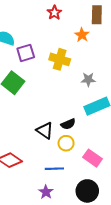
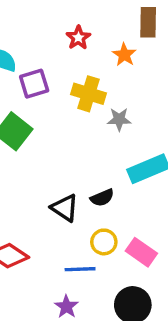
red star: (54, 13) -> (78, 38), moved
gray star: (88, 80) -> (119, 119), moved
yellow circle: (66, 143) -> (104, 242), moved

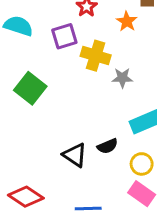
purple square: (34, 84) -> (64, 36), moved
yellow circle: (104, 242) -> (142, 164), moved

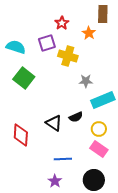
cyan semicircle: (18, 26) -> (16, 47), moved
gray star: (122, 78) -> (86, 81), moved
red diamond: (26, 197) -> (21, 135), moved, turned 60

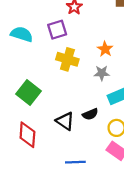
orange star: (89, 33) -> (105, 49), moved
yellow cross: (68, 56) -> (67, 59), moved
green square: (24, 78) -> (29, 92), moved

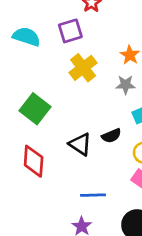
yellow cross: (67, 59) -> (83, 68), turned 35

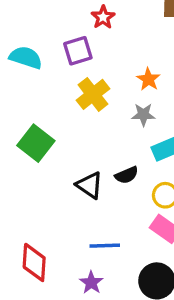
red diamond: (34, 161) -> (34, 262), moved

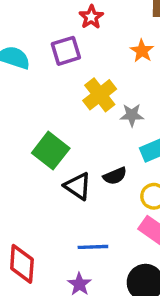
orange star: (148, 79) -> (142, 51), moved
yellow cross: (93, 94) -> (100, 95), moved
green square: (36, 143) -> (51, 151), moved

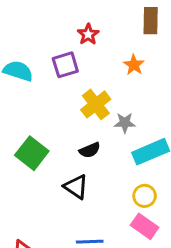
green square: (51, 151) -> (32, 153), moved
black semicircle: (115, 176) -> (90, 150), moved

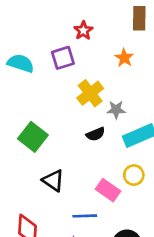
black semicircle: (90, 150) -> (96, 134), moved
black triangle: (76, 187) -> (53, 180), moved
pink rectangle: (145, 226) -> (108, 190), moved

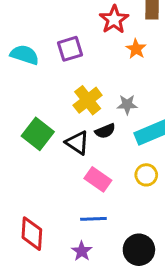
red star: (83, 31) -> (114, 20), moved, size x1.4
yellow cross: (90, 93) -> (88, 100), moved
black triangle: (53, 180) -> (77, 143), moved
pink rectangle: (108, 190) -> (98, 179), moved

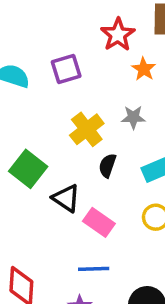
gray star: (127, 105) -> (133, 117), moved
black semicircle: (105, 131) -> (107, 166), turned 132
black triangle: (77, 143) -> (66, 198), moved

